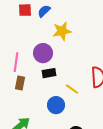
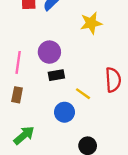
yellow star: (62, 31) -> (91, 23), moved
brown rectangle: (20, 83) -> (17, 95), moved

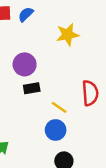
blue circle: (64, 112) -> (56, 130), moved

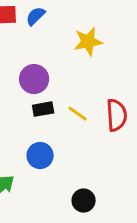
yellow line: (59, 107) -> (78, 114), moved
blue circle: (56, 130) -> (40, 156), moved

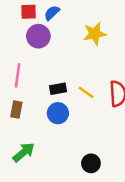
purple circle: (34, 79) -> (38, 36), moved
blue circle: (40, 156) -> (58, 113), moved

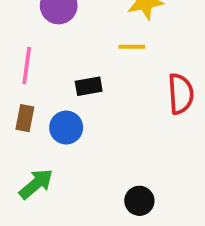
yellow line: (86, 92) -> (132, 47), moved, turned -35
blue circle: (58, 113) -> (66, 128), moved

